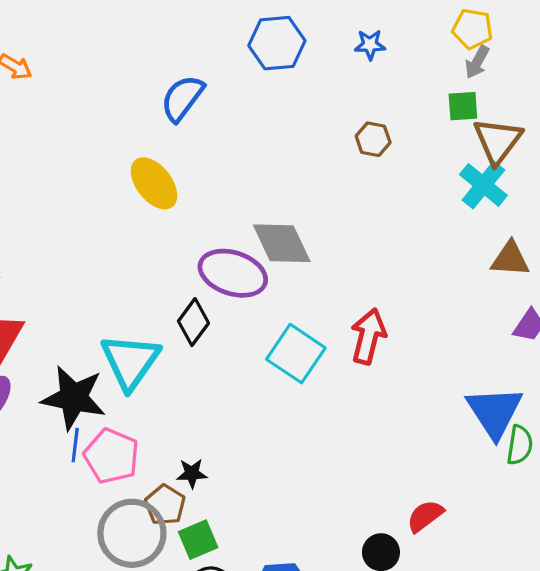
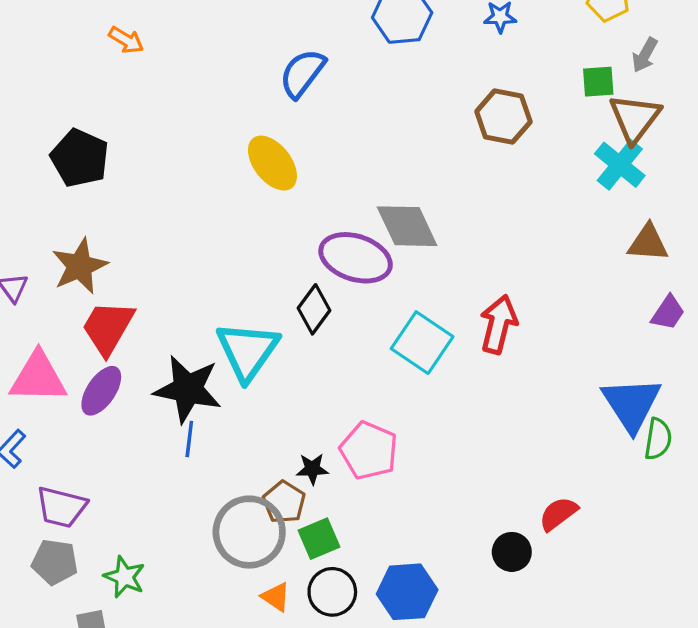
gray arrow: (477, 62) -> (645, 55), moved
brown hexagon: (373, 139) -> (503, 117), size x1.5
pink pentagon: (111, 456) -> (369, 451), moved

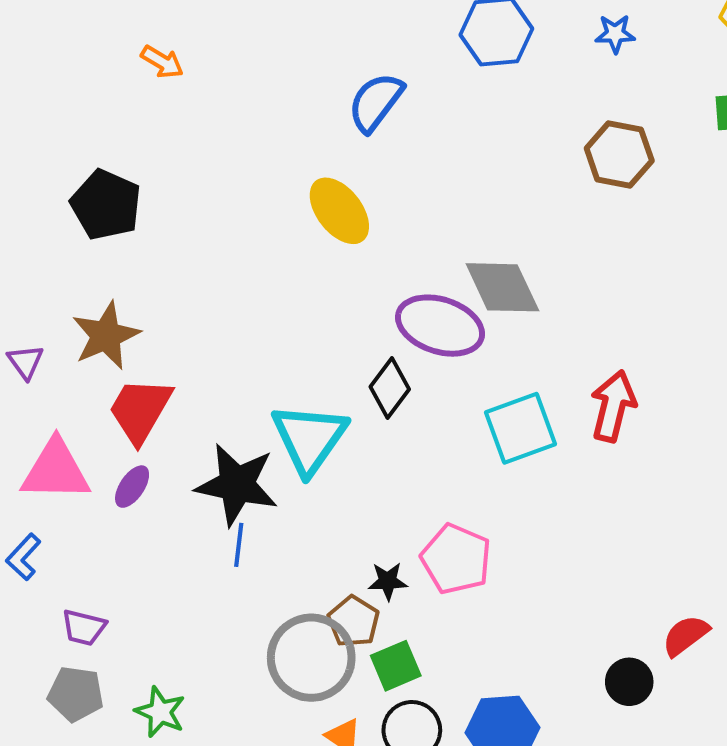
cyan square: (422, 343) -> (521, 428), turned 36
purple ellipse: (101, 391) -> (132, 487), size x0.7
purple trapezoid: (61, 507) -> (84, 627), size x0.7

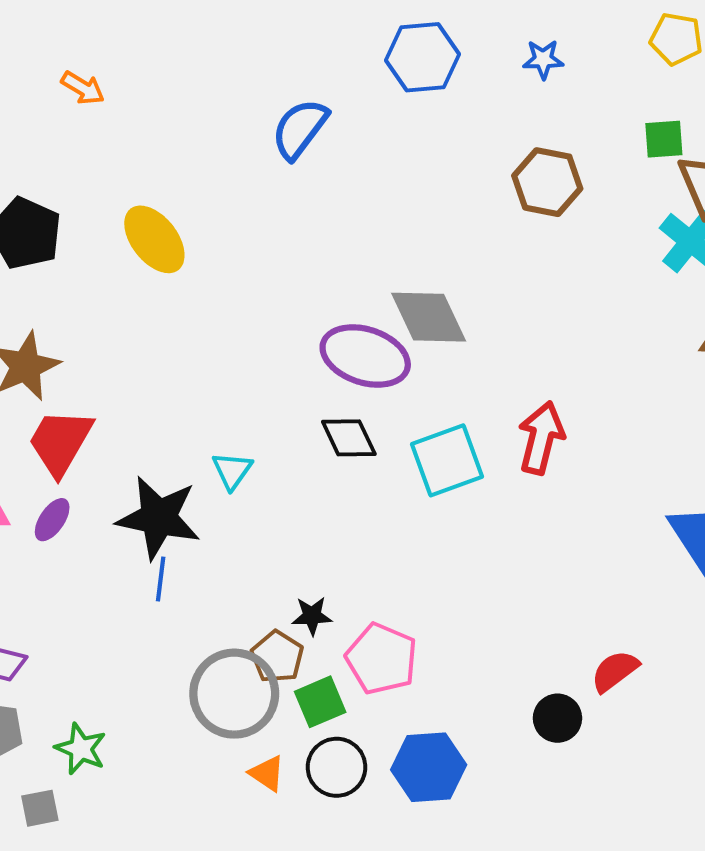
yellow ellipse: (339, 211) -> (154, 239), moved
black diamond: (390, 388) -> (349, 438), moved, turned -62
cyan triangle: (309, 438) -> (232, 471), size x0.5
pink pentagon: (456, 559) -> (382, 659), moved

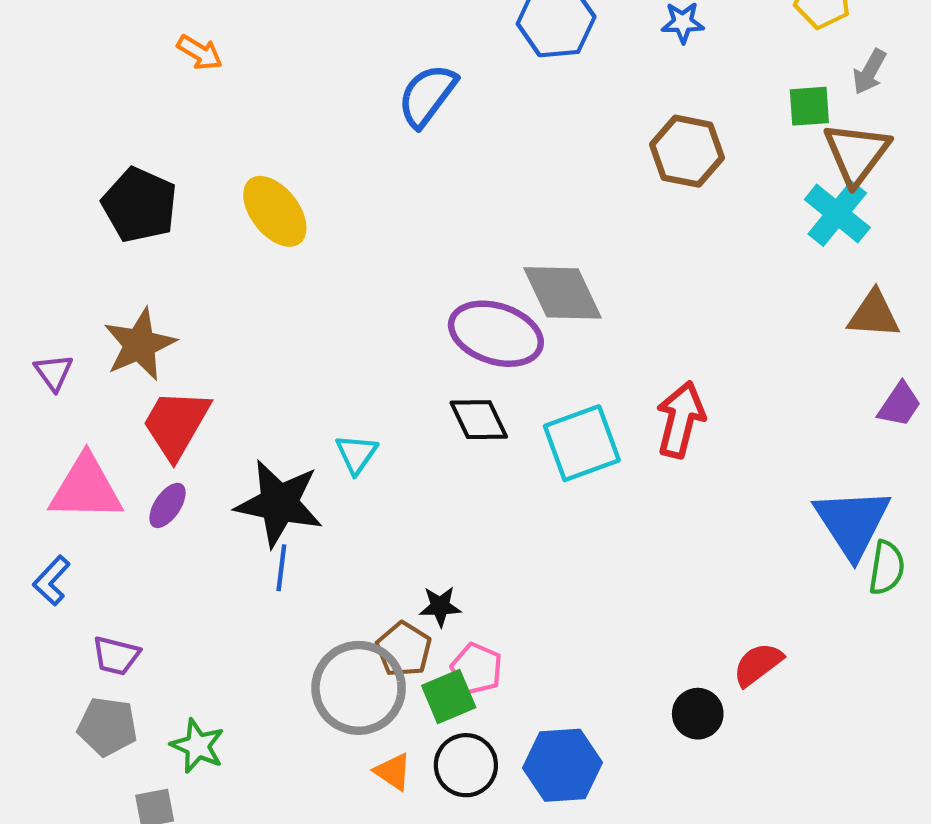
pink pentagon: (382, 659) -> (477, 669), moved, size x0.7

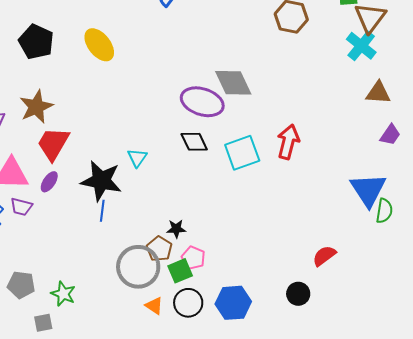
purple trapezoid: (116, 656) -> (21, 207), moved
black circle: (698, 714) -> (298, 294), moved

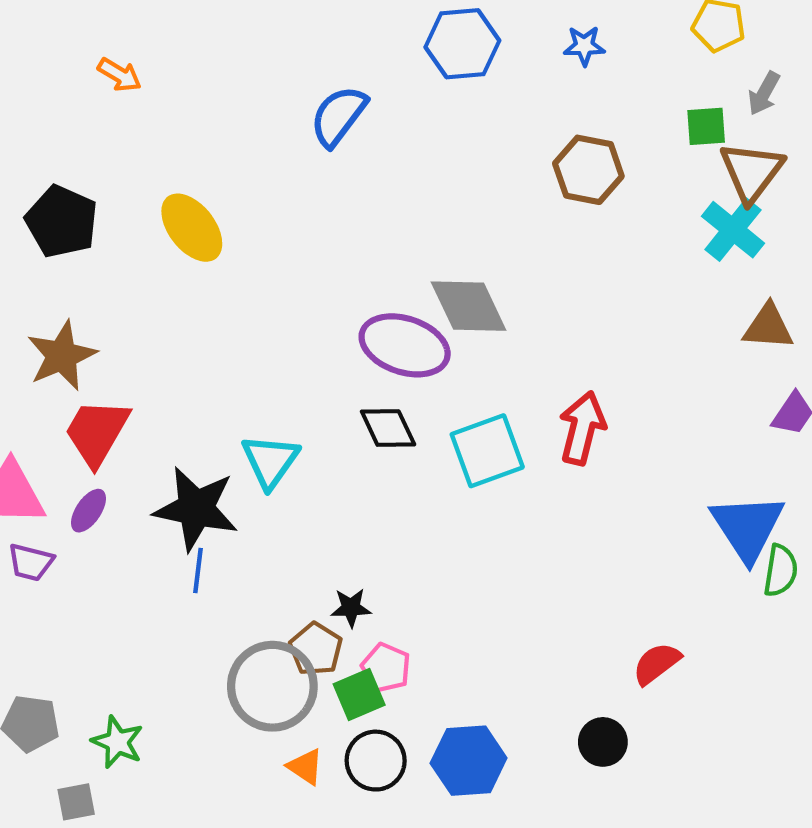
cyan triangle: (137, 158) -> (270, 461), size x1.4

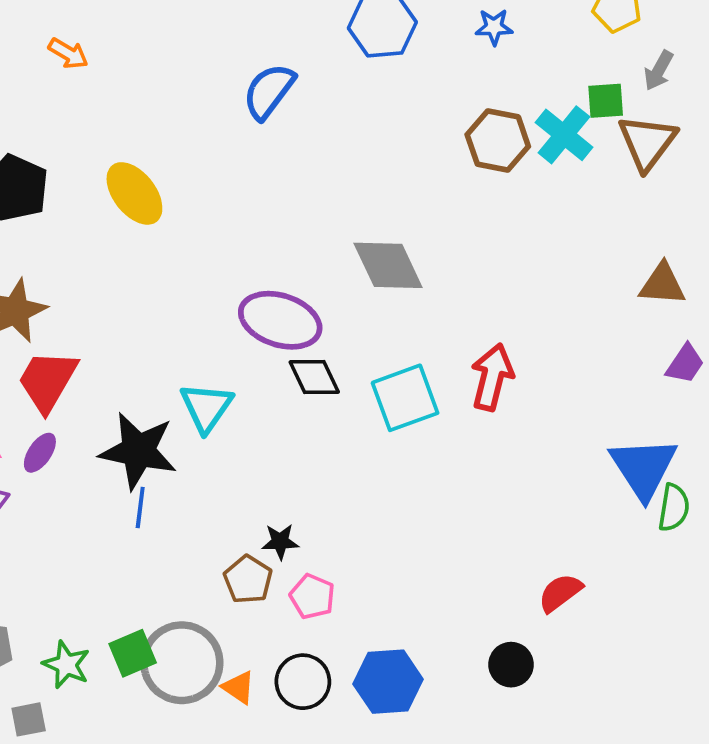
cyan cross: (733, 230) -> (564, 135), moved
purple ellipse: (405, 345) -> (280, 320), moved
gray circle: (272, 686) -> (182, 663), moved
green square: (359, 694) -> (133, 653), moved

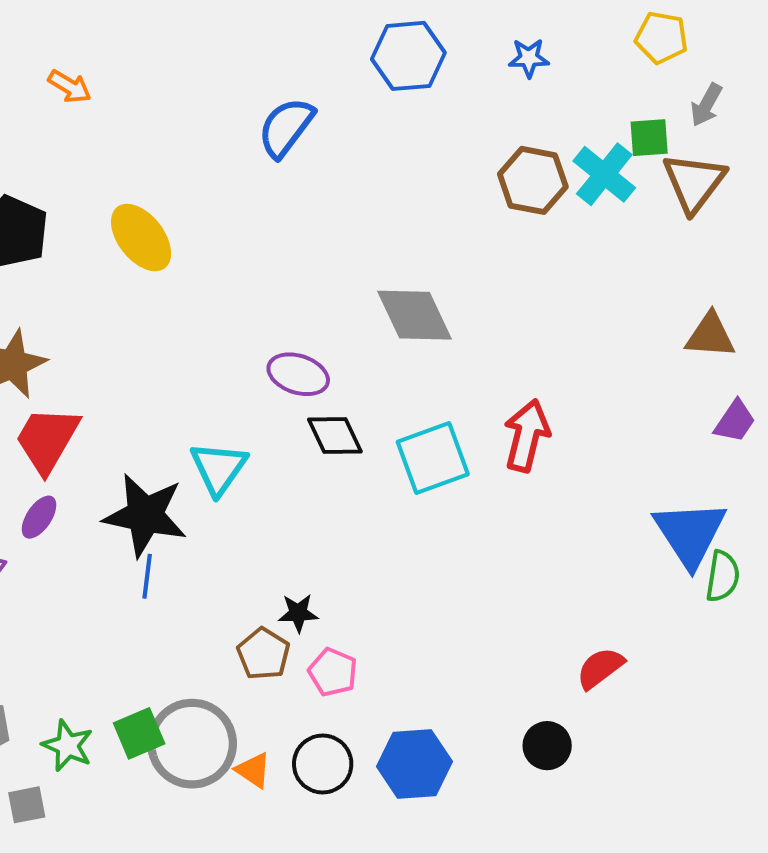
purple ellipse: (280, 320) -> (298, 374), size x0.7

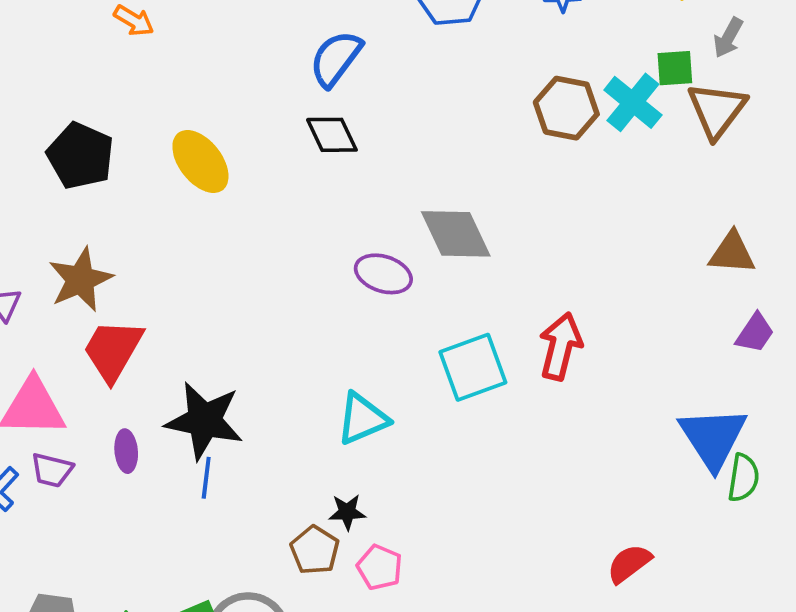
purple ellipse: (298, 374) -> (383, 274), moved
black diamond: (335, 435) -> (332, 135), moved
cyan triangle: (219, 468) -> (362, 419), moved, turned 32
purple ellipse: (39, 517) -> (126, 451), moved, turned -39

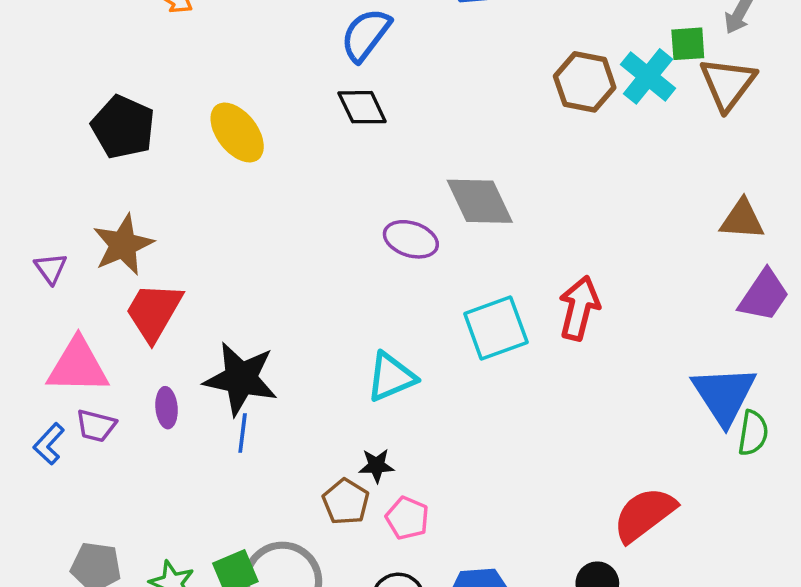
purple trapezoid: (755, 333) -> (764, 295), size x1.4
red semicircle: (629, 563) -> (644, 514), size x1.5

